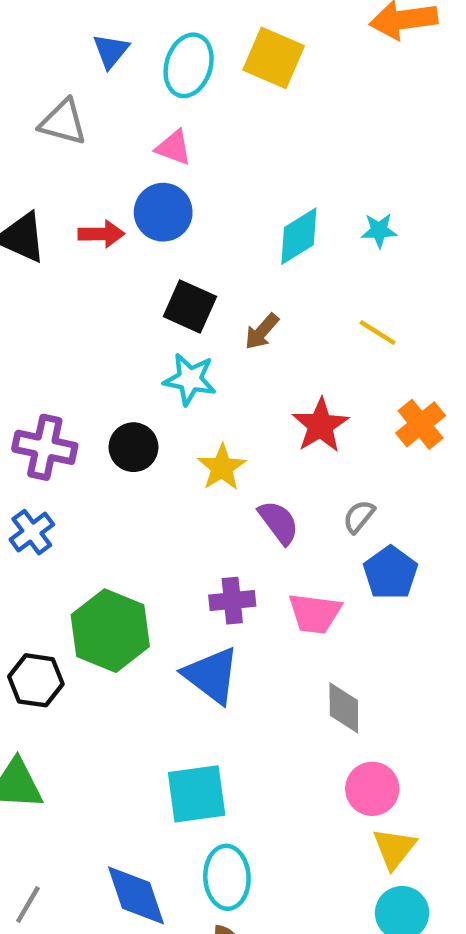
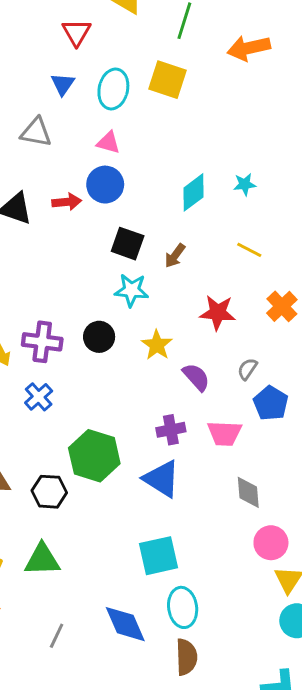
red star: (320, 425) -> (218, 313), turned -30

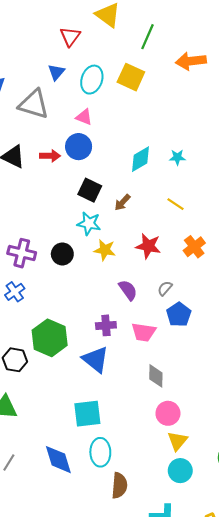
gray triangle: (36, 132) -> (34, 104), size x1.4
yellow star: (157, 345) -> (105, 250), moved, turned -30
brown semicircle: (186, 657) -> (119, 485), moved

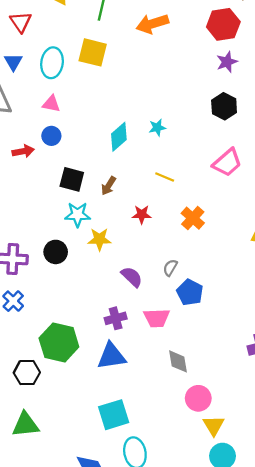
blue circle: (79, 147) -> (51, 136), size x0.7
red star: (148, 246) -> (142, 214), moved, size x0.7
blue triangle: (96, 359) -> (111, 356), turned -36

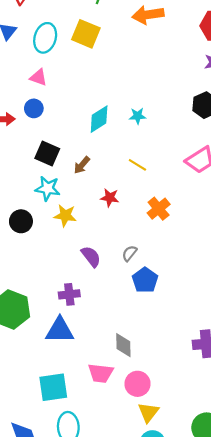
pink trapezoid: (157, 318) -> (101, 373), moved

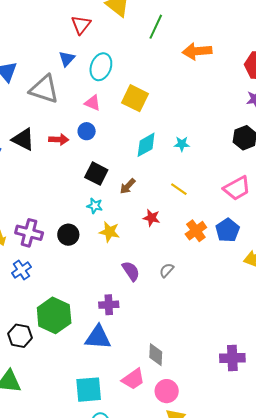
yellow square: (86, 34) -> (135, 98), moved
cyan star: (48, 188) -> (95, 206), size x0.7
blue pentagon: (145, 280) -> (227, 230), moved
pink trapezoid: (101, 373) -> (133, 379), turned -45

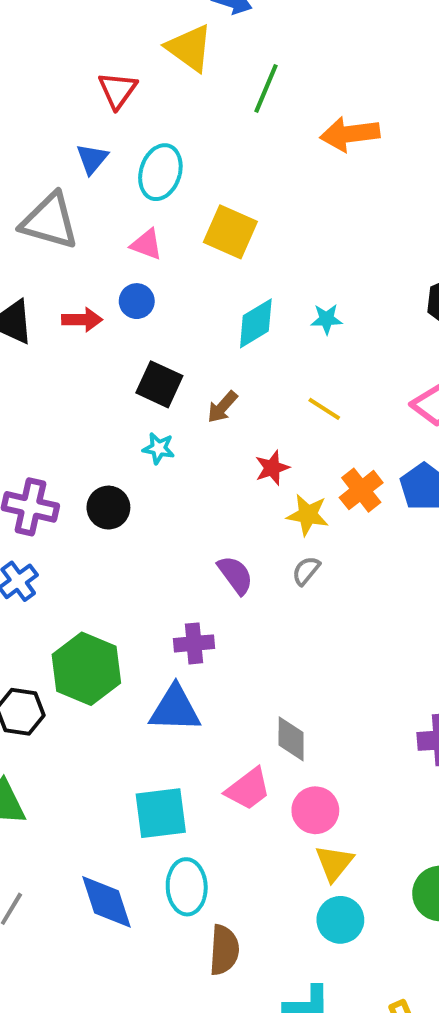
red star: (151, 218) -> (272, 468), turned -30
yellow star: (109, 232) -> (308, 515), moved

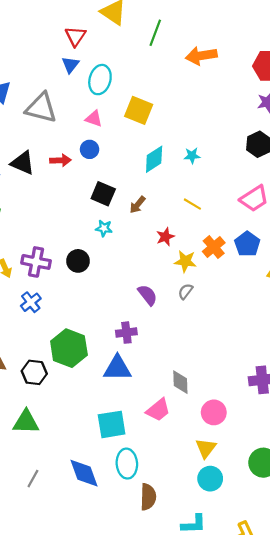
blue triangle: (92, 159) -> (70, 65), moved
pink circle: (315, 810) -> (214, 412), moved

